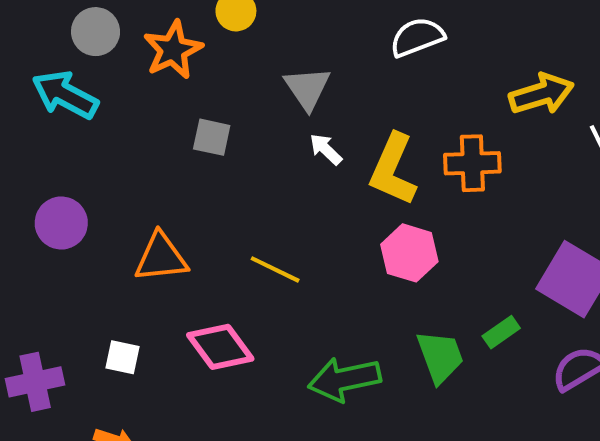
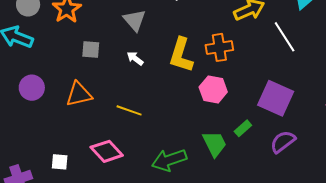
white arrow: (326, 149) -> (135, 58), moved
purple circle: (61, 223) -> (32, 88), moved
pink hexagon: (409, 253) -> (213, 89), moved
orange triangle: (161, 257) -> (79, 94), moved

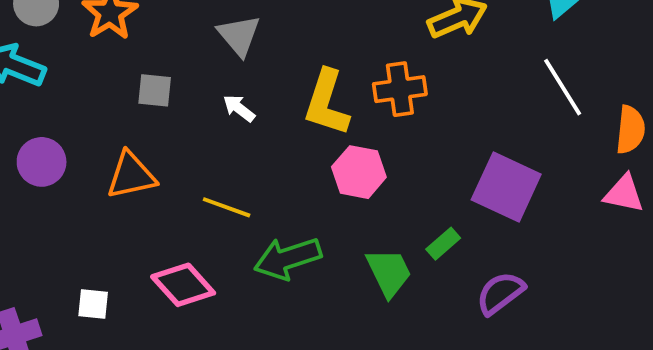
white line: (285, 37) -> (563, 87), moved
pink hexagon: (213, 89) -> (359, 172), moved
purple semicircle: (283, 142) -> (500, 293), moved
green arrow: (169, 160) -> (288, 258), moved

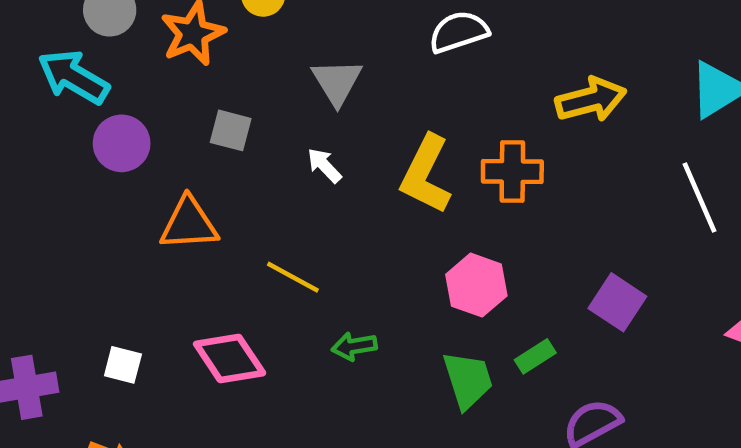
purple circle: (42, 162) -> (122, 143), moved
pink hexagon: (359, 172) -> (476, 285), moved
purple square: (506, 187) -> (617, 302), size x0.7
green arrow: (288, 258) -> (354, 346), size x0.6

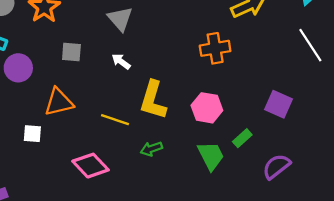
yellow L-shape: (426, 174) -> (153, 100), moved
white square: (123, 365) -> (32, 134), moved

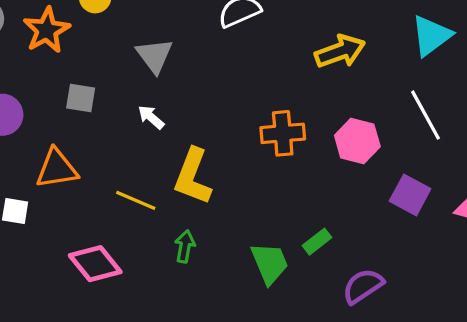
orange cross: (215, 48) -> (283, 133), moved
purple square: (279, 104) -> (410, 195), moved
pink hexagon: (207, 108) -> (357, 141), moved
green arrow: (151, 149) -> (185, 246), turned 115

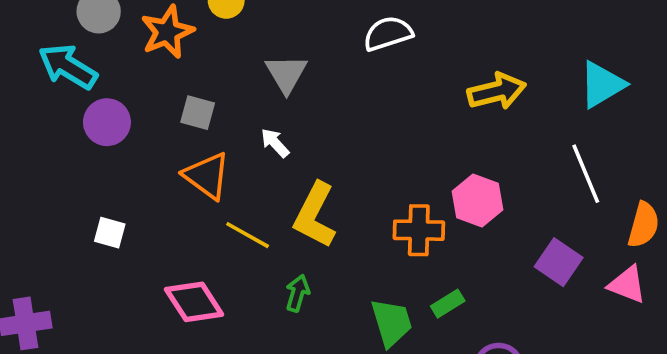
orange cross: (283, 133) -> (419, 230), moved
pink hexagon: (357, 141) -> (478, 201), moved
orange triangle: (57, 169) -> (207, 176), moved, turned 39

